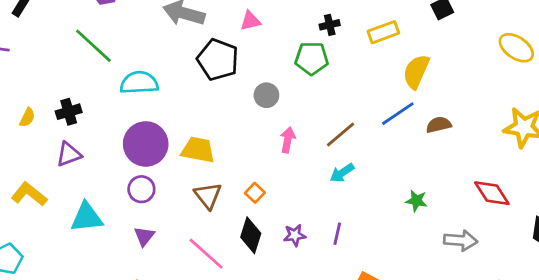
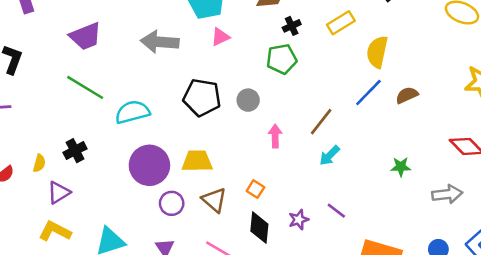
black pentagon: (218, 60) -> (202, 98), moved
purple triangle: (69, 154) -> (59, 193), moved
purple circle: (141, 189) -> (172, 203), moved
purple line: (337, 234) -> (336, 211), turned -54

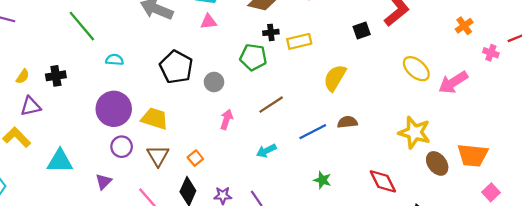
yellow rectangle: (341, 23) -> (299, 41), moved
blue line: (368, 93) -> (313, 132), moved
cyan semicircle: (132, 112) -> (114, 60), size x0.6
brown line: (321, 122) -> (271, 105), moved

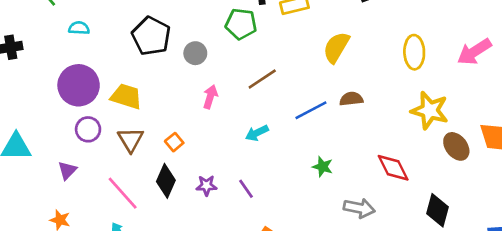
yellow ellipse: (416, 69) -> (414, 52), moved, turned 48

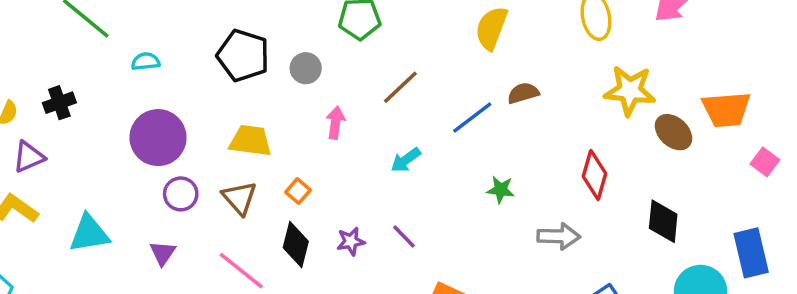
yellow trapezoid: (126, 96) -> (251, 141), moved
red diamond: (393, 168) -> (595, 175), turned 52

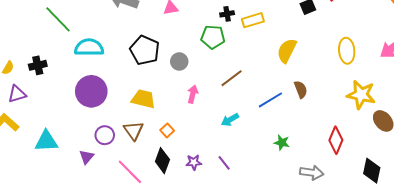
cyan semicircle: (145, 61) -> (89, 47), size x1.8
brown semicircle: (523, 93) -> (301, 89), turned 78
purple circle: (181, 194) -> (105, 135), moved

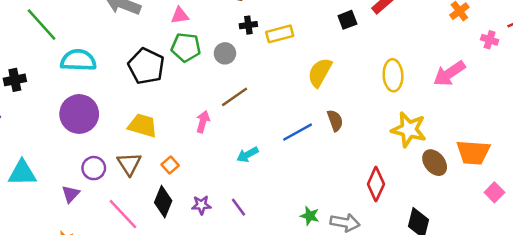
green pentagon: (213, 37) -> (186, 47), moved
gray circle: (179, 61) -> (225, 53), moved
brown line: (232, 78) -> (235, 97), moved
green star: (282, 143) -> (310, 216), moved

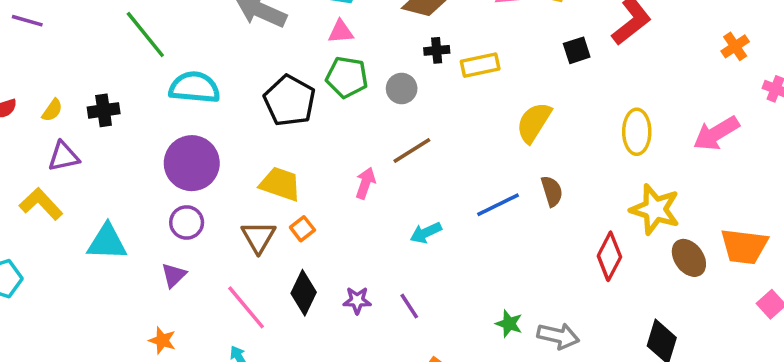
orange square: (170, 165) -> (302, 229), moved
purple circle: (94, 168) -> (187, 222), moved
red diamond: (376, 184) -> (609, 256), moved

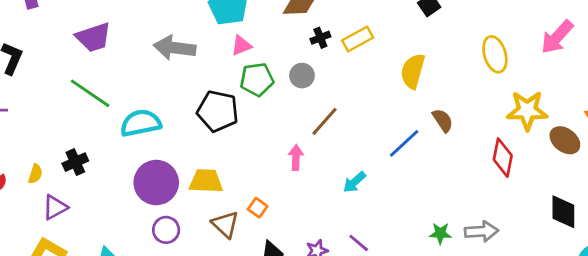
yellow trapezoid: (280, 184) -> (206, 181), moved

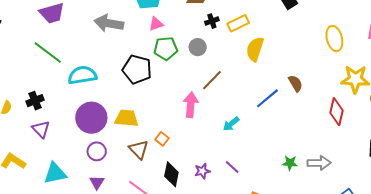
yellow semicircle: (413, 71) -> (255, 49), moved
pink arrow: (296, 158) -> (191, 105), size x1.4
purple triangle: (55, 207) -> (41, 129), moved, turned -48

